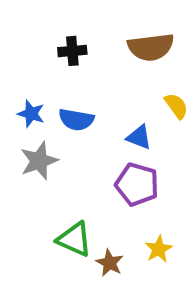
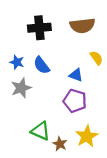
black cross: (72, 51) -> (39, 28), size x1.5
blue semicircle: (76, 120) -> (42, 65), turned 42
yellow star: (159, 249) -> (87, 136), size x1.5

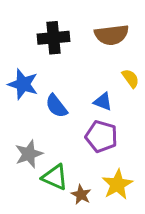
blue star: (17, 62) -> (23, 84), size x1.5
blue semicircle: (42, 65) -> (56, 106), moved
gray star: (21, 88) -> (29, 154), moved

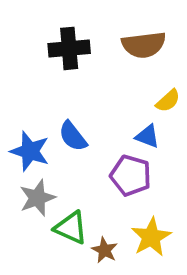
yellow semicircle: (130, 78) -> (168, 101), turned 84
blue star: (23, 84) -> (30, 151), moved
blue triangle: (103, 102) -> (147, 136), moved

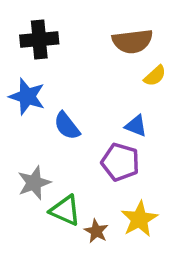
black cross: (69, 48) -> (39, 40), moved
yellow semicircle: (168, 101) -> (155, 76), moved
blue star: (30, 151) -> (27, 96), moved

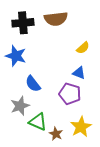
brown semicircle: (132, 41) -> (56, 19), moved
yellow semicircle: (155, 76) -> (83, 48), moved
blue semicircle: (67, 126) -> (33, 84), moved

